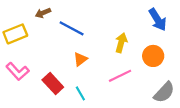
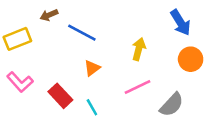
orange circle: (153, 56) -> (191, 59), moved
gray semicircle: (164, 92) -> (172, 105), moved

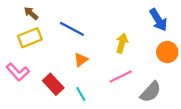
brown arrow: (49, 15) -> (31, 13), moved, turned 64
yellow rectangle: (17, 39) -> (30, 38), moved

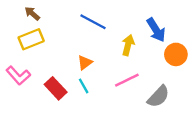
blue arrow: (158, 20) -> (156, 30), moved
blue line: (72, 29) -> (93, 22), moved
cyan line: (81, 94) -> (84, 86), moved

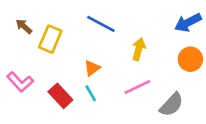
brown arrow: (32, 14) -> (24, 26), moved
blue arrow: (156, 30) -> (188, 23), moved, turned 95
yellow rectangle: (31, 39) -> (50, 39), moved, turned -45

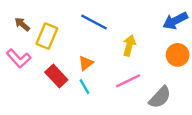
pink L-shape: (20, 82) -> (19, 58), moved
red rectangle: (60, 96) -> (56, 76), moved

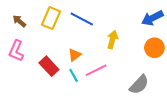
yellow rectangle: (47, 36) -> (51, 18), moved
pink L-shape: (19, 58) -> (16, 51), turned 65
pink line: (128, 81) -> (96, 70), moved

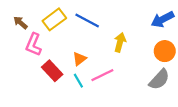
yellow rectangle: (51, 18) -> (54, 19), turned 30
pink L-shape: (16, 51) -> (34, 45), moved
gray semicircle: (139, 85) -> (159, 79), moved

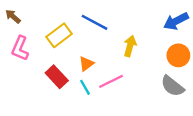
yellow rectangle: (54, 19) -> (59, 35), moved
brown arrow: (20, 23) -> (13, 16), moved
pink L-shape: (34, 45) -> (20, 48), moved
gray semicircle: (159, 79) -> (172, 86), turned 85

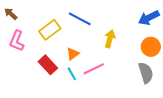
gray semicircle: (172, 86) -> (146, 73), turned -145

